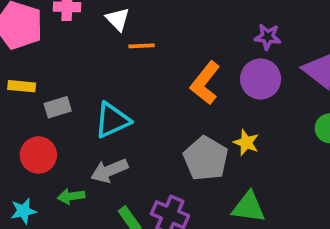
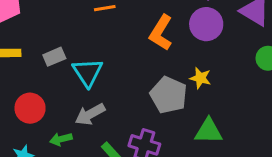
gray rectangle: (58, 107) -> (54, 57), moved
cyan triangle: (112, 120) -> (88, 72), turned -32

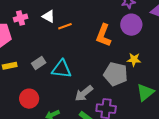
cyan triangle: (88, 72) -> (62, 69), turned -40
gray arrow: (90, 114) -> (84, 93), moved
green triangle: (209, 131) -> (145, 92), turned -30

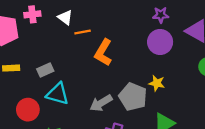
orange L-shape: (103, 35) -> (103, 52), moved
cyan triangle: (62, 69) -> (58, 94), moved
gray arrow: (84, 93) -> (101, 103), moved

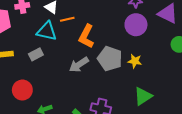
cyan triangle: (58, 94) -> (47, 31), moved
gray pentagon: (133, 97) -> (110, 59), moved
gray arrow: (101, 103) -> (79, 65), moved

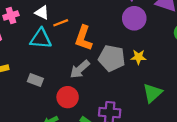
gray rectangle: (36, 54) -> (35, 80), moved, turned 56
red circle: (22, 90) -> (68, 97), moved

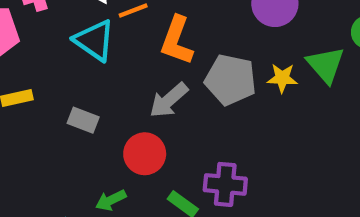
cyan triangle: (41, 39) -> (94, 40), turned 30
green triangle: (152, 93) -> (326, 65), moved, turned -30

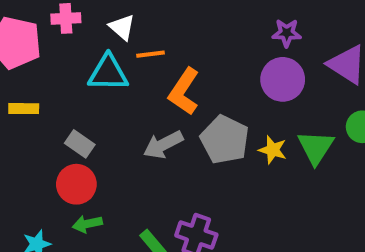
cyan triangle: (94, 40) -> (108, 73), turned -48
red circle: (145, 154) -> (76, 184), moved

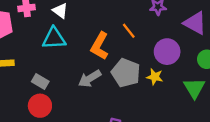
orange line: (150, 54) -> (129, 31), moved, turned 63
purple circle: (283, 79) -> (167, 52), moved
green triangle: (316, 147) -> (194, 88), moved

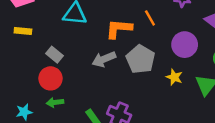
orange L-shape: (100, 46) -> (119, 29), turned 56
yellow star: (155, 77) -> (174, 77), moved

